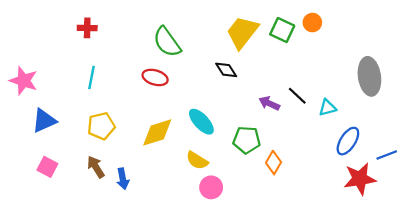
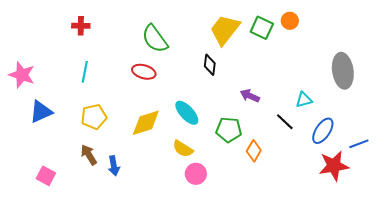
black diamond: (226, 70) -> (210, 65), turned 40
black line: (297, 96) -> (285, 122), moved
pink square: (47, 167) -> (46, 176), moved

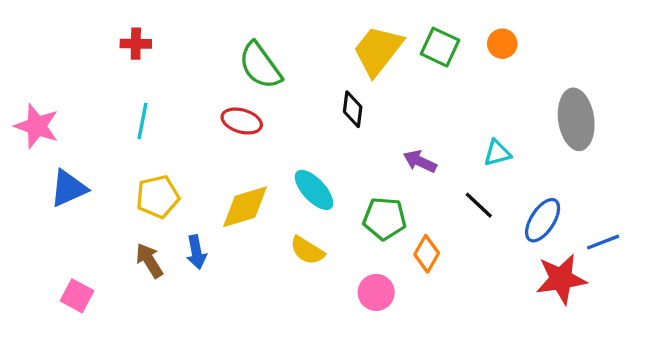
orange circle: (290, 21) -> (502, 44), moved
cyan triangle: (304, 100) -> (497, 153), moved
blue arrow: (114, 166) -> (196, 252), moved
pink circle: (196, 174) -> (376, 292), moved

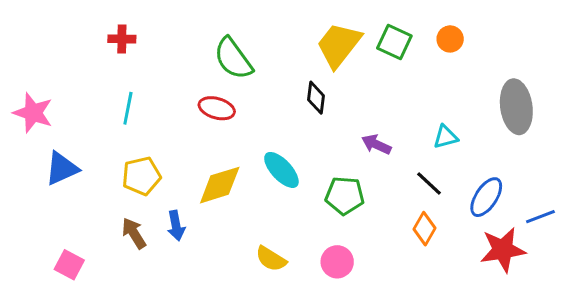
yellow semicircle: (307, 250) -> (271, 259), moved
orange diamond: (427, 254) -> (424, 229), moved

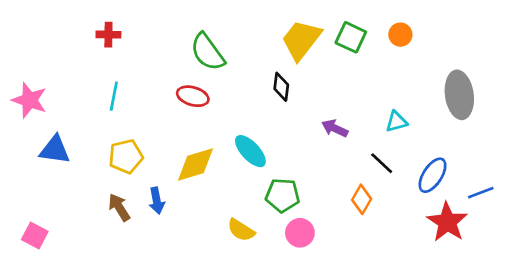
blue triangle: (62, 168) -> (55, 150), turned 32
green pentagon: (345, 196) -> (283, 195), moved
orange diamond: (424, 229) -> (362, 199), moved
red star: (503, 250) -> (447, 222), turned -30
pink square: (69, 265) -> (35, 235), moved

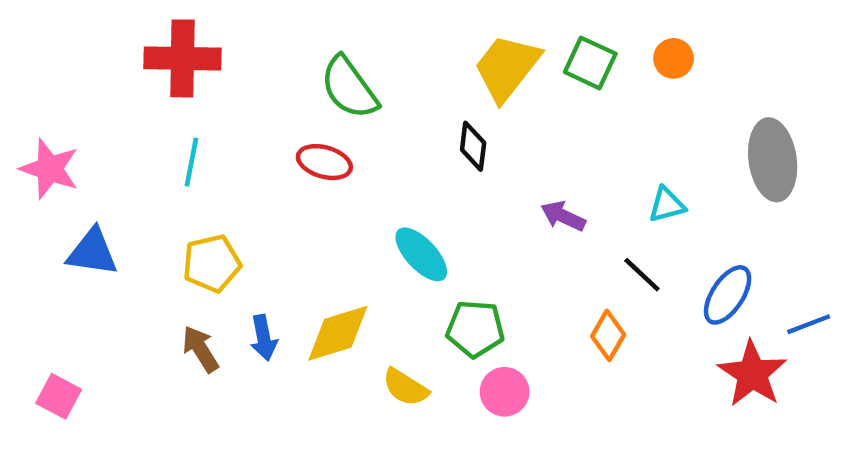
red cross: (108, 35) -> (182, 58), size x1.8
yellow diamond: (195, 164) -> (338, 333), moved

